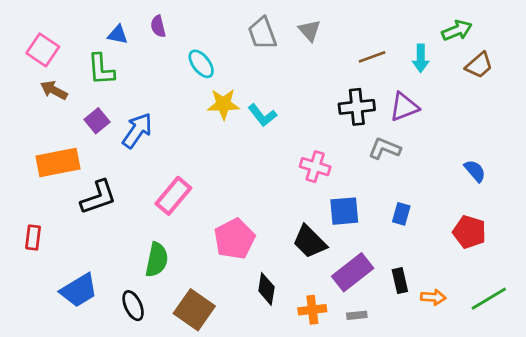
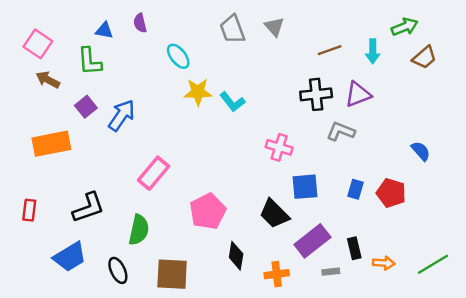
black L-shape: (98, 197) -> (88, 208), moved
red pentagon: (469, 232) -> (391, 193), moved
brown square: (194, 310) -> (172, 274), turned -32
gray rectangle: (357, 315) -> (331, 272), moved

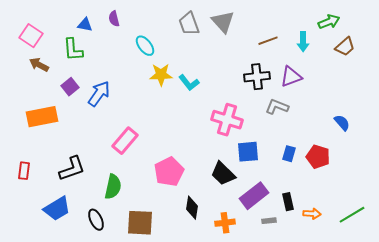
gray triangle: (274, 27) -> (223, 22), size x1.4
pink cross: (279, 147) -> (227, 120), size x1.4

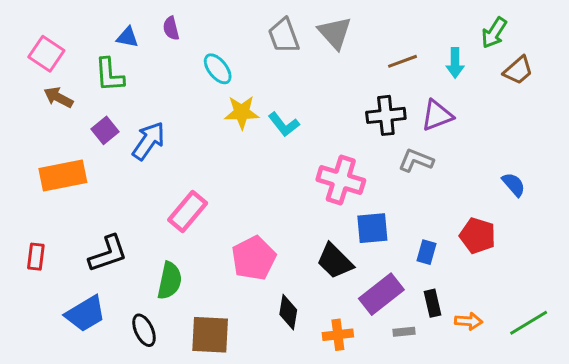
green arrow: (329, 22) -> (494, 33), turned 145
blue rectangle: (289, 154) -> (426, 252), moved

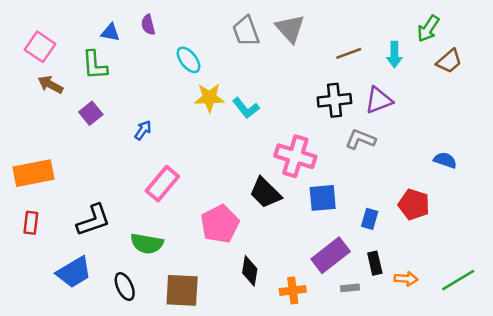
blue arrow: (149, 141) -> (143, 130), moved, size x0.6
orange rectangle: (63, 175) -> (33, 173), moved
blue semicircle: (514, 184) -> (445, 160), turned -30
black trapezoid: (335, 261) -> (265, 193), moved
green semicircle: (170, 281) -> (147, 244), turned 88

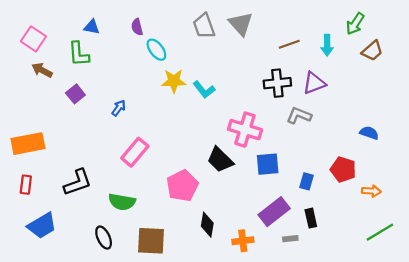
purple semicircle: (148, 25) -> (137, 27), moved
blue trapezoid: (74, 272) -> (42, 226), moved
orange arrow: (406, 279) -> (371, 191), moved

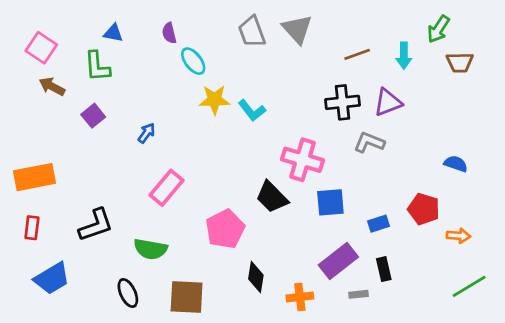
brown trapezoid: (372, 51) -> (460, 62), turned 40
blue rectangle: (307, 181) -> (378, 224), turned 56

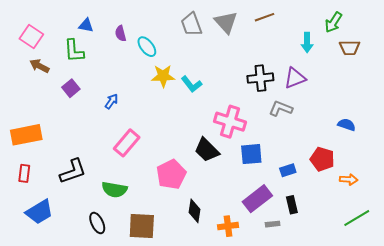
purple semicircle: (169, 33) -> (121, 33), moved
brown line: (357, 54) -> (264, 17), moved

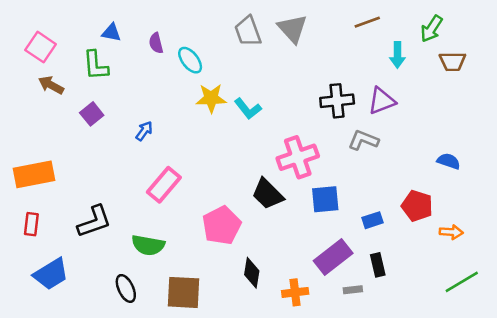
brown line: (264, 17) -> (367, 22), moved
pink cross: (230, 122) -> (298, 157), turned -36

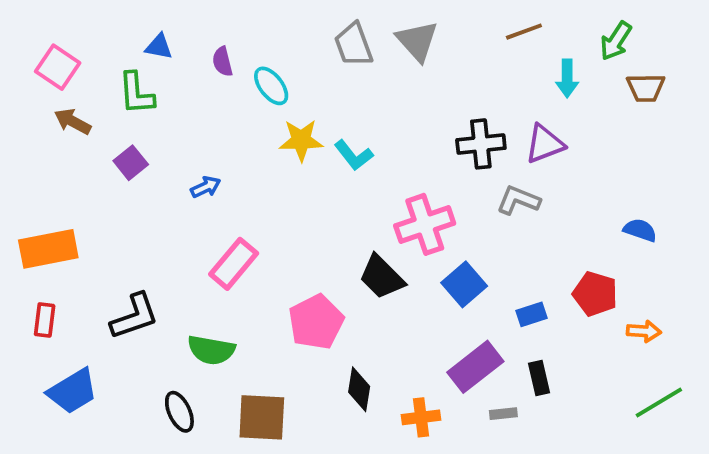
blue arrow: (144, 131) -> (206, 187), turned 30
blue square: (325, 199) -> (464, 284), turned -36

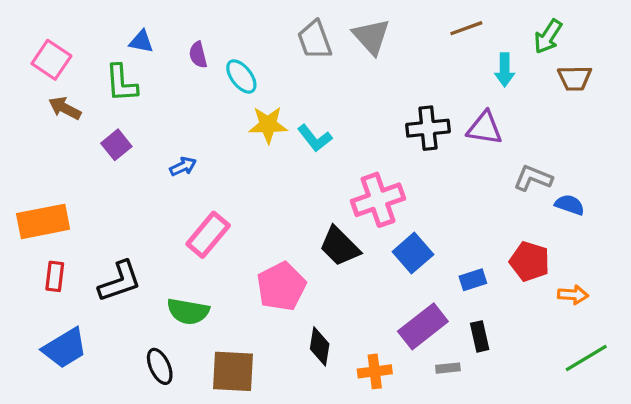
purple triangle: (545, 144) -> (485, 128), turned 30
gray L-shape: (518, 200) -> (533, 178), moved
red rectangle: (45, 320) -> (55, 276), moved

